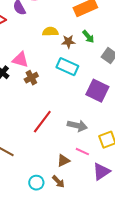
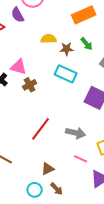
brown triangle: (63, 161) -> (48, 169), moved

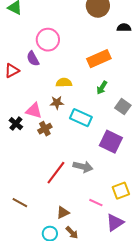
green arrow: (87, 44) -> (102, 88), turned 72
brown star: (67, 49) -> (57, 103), moved
gray arrow: (76, 133) -> (83, 167), moved

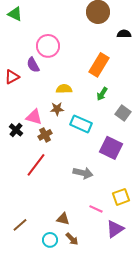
orange rectangle: (99, 59) -> (99, 65), turned -35
red line: (56, 173) -> (36, 165), moved
brown line: (20, 203) -> (20, 225), moved, turned -70
brown triangle: (63, 213) -> (63, 219), turned 40

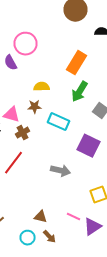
green arrow: (102, 94) -> (80, 92), size x1.5
pink line: (96, 209) -> (74, 217), moved

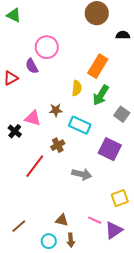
yellow semicircle: (42, 87) -> (77, 88), moved, turned 98
brown cross: (22, 133) -> (58, 145), moved
brown arrow: (50, 237) -> (71, 240), turned 40

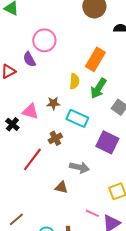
brown triangle: (62, 220) -> (61, 187), moved

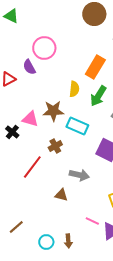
brown star: (53, 103) -> (53, 111), size x1.5

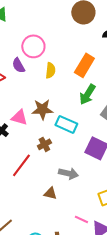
yellow semicircle: (74, 89) -> (50, 70), moved

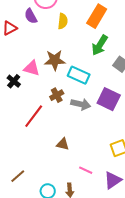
gray arrow: (68, 173) -> (81, 104), moved
pink line: (81, 219) -> (86, 170), moved

